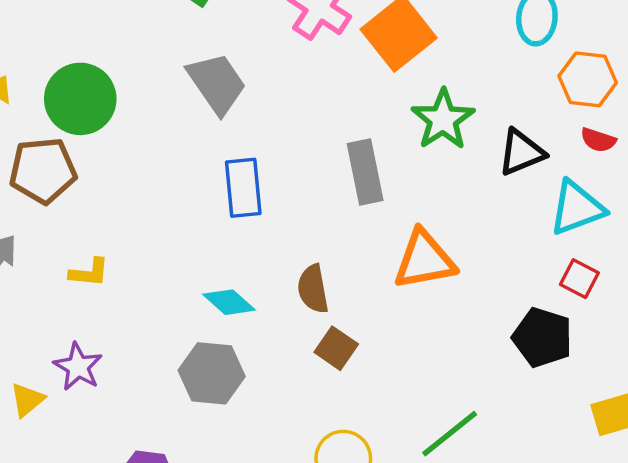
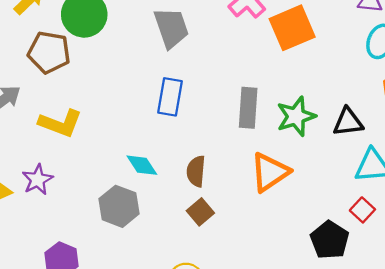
green star: (443, 119) -> (296, 116), moved
orange triangle: (424, 260) -> (270, 172), turned -39
yellow L-shape: (89, 273) -> (60, 123), size x1.6

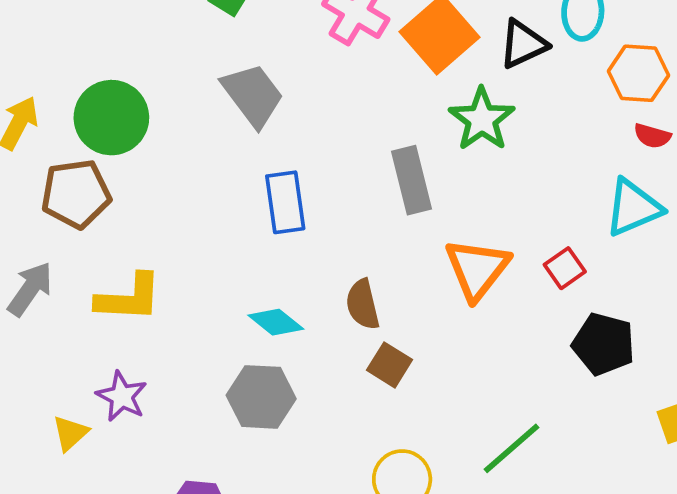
green star: (296, 116) -> (482, 119), moved
black triangle: (348, 122) -> (523, 44), moved
red square: (362, 210) -> (565, 268), moved, turned 30

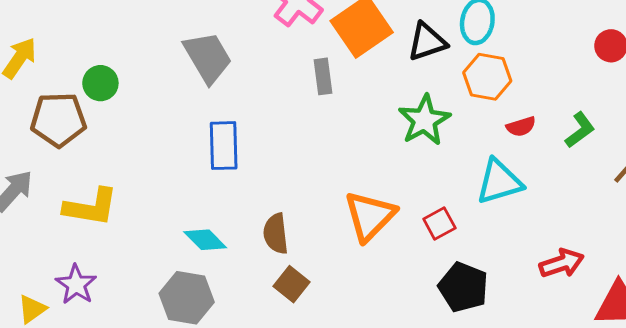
orange hexagon: (638, 73) -> (487, 77), moved
green circle: (111, 118) -> (100, 83), moved, size x0.6
green star: (482, 119) -> (424, 120), moved
red semicircle: (652, 136) -> (521, 127), turned -40
gray rectangle: (411, 180) -> (323, 76), moved, size x0.7

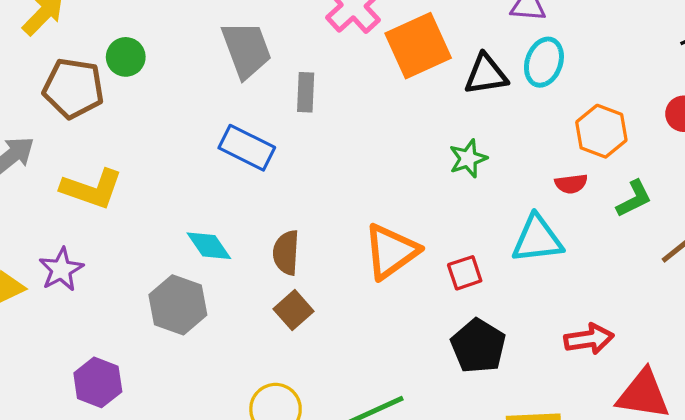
gray rectangle: (323, 76) -> (306, 92), moved
orange hexagon: (487, 77) -> (601, 131), moved
green star: (424, 120) -> (468, 159), size x0.7
blue rectangle: (224, 146) -> (247, 148), turned -72

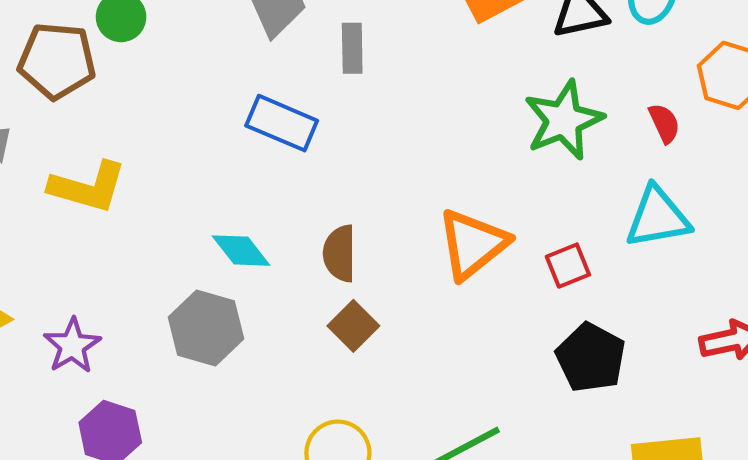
green star: (468, 159) -> (564, 120), size x1.6
red semicircle: (571, 184) -> (664, 123), moved, turned -104
purple star: (61, 270) -> (72, 346), moved

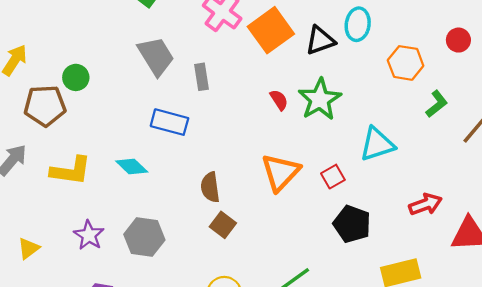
red semicircle: (664, 123) -> (279, 100), moved
cyan diamond: (241, 251) -> (132, 167), moved
purple star: (72, 346) -> (89, 235), moved

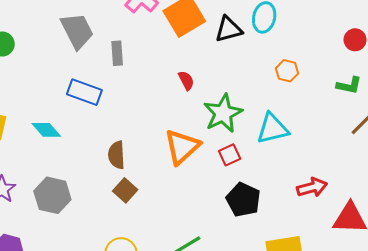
orange hexagon: (406, 63) -> (287, 71), moved, size x0.7
green star: (320, 99) -> (223, 113), moved
green L-shape: (437, 104) -> (349, 85), moved, turned 45

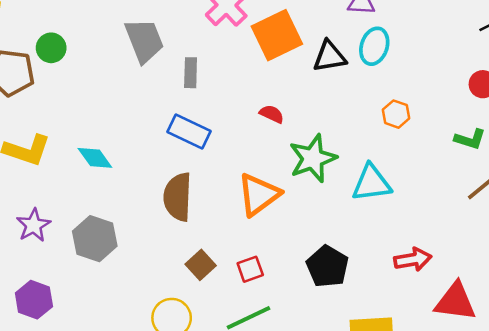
red semicircle: (186, 80) -> (272, 114), turned -42
blue rectangle: (84, 92) -> (189, 131), moved
brown semicircle: (116, 155) -> (178, 197), size x1.4
red square: (230, 155) -> (250, 269), moved
brown square: (125, 190) -> (201, 265), moved

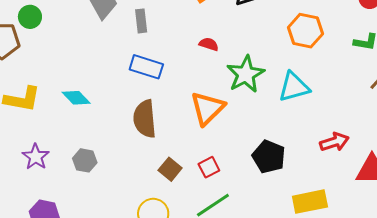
orange hexagon: (396, 114) -> (305, 31), size x1.6
gray hexagon: (95, 239) -> (85, 160), size x0.7

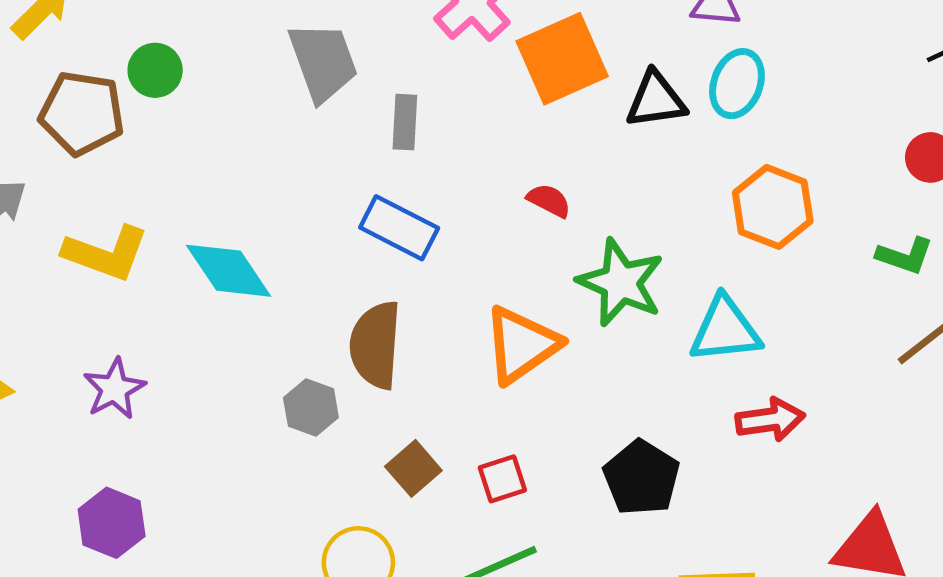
green star: (246, 74) -> (621, 283), turned -30
cyan diamond: (76, 98) -> (228, 271), size x1.4
red arrow: (334, 142) -> (770, 420), moved
gray hexagon: (85, 160) -> (311, 408), moved

